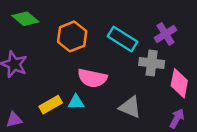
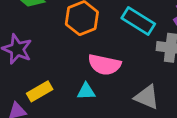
yellow rectangle: (51, 105) -> (40, 91), moved

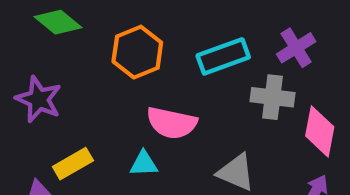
cyan rectangle: (138, 21) -> (223, 56), turned -52

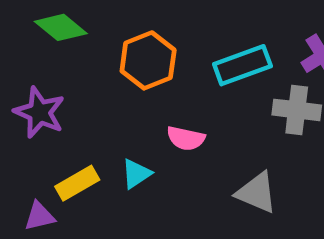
pink semicircle: (172, 123) -> (186, 138), size x0.7
cyan triangle: (144, 164) -> (136, 174), moved, turned -32

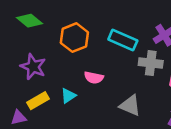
cyan rectangle: (242, 65) -> (123, 40), turned 44
purple star: (39, 112) -> (33, 67), moved

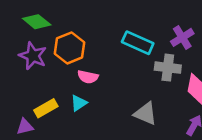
orange hexagon: (74, 38) -> (70, 48), moved
purple star: (33, 67) -> (33, 56), moved
pink semicircle: (94, 78) -> (88, 77), moved

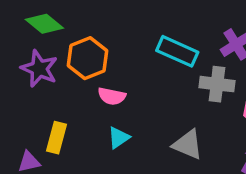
cyan triangle: (79, 103) -> (119, 138), moved
yellow rectangle: (46, 108) -> (56, 138), turned -45

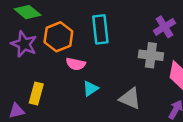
cyan rectangle: (177, 51) -> (100, 29), moved, turned 60
cyan triangle: (119, 138) -> (91, 89), moved

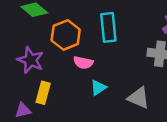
purple star: (24, 44) -> (31, 60), moved

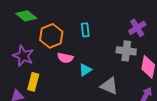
cyan rectangle: (108, 27) -> (85, 30), size x0.6
cyan triangle: (98, 88) -> (85, 70), moved

